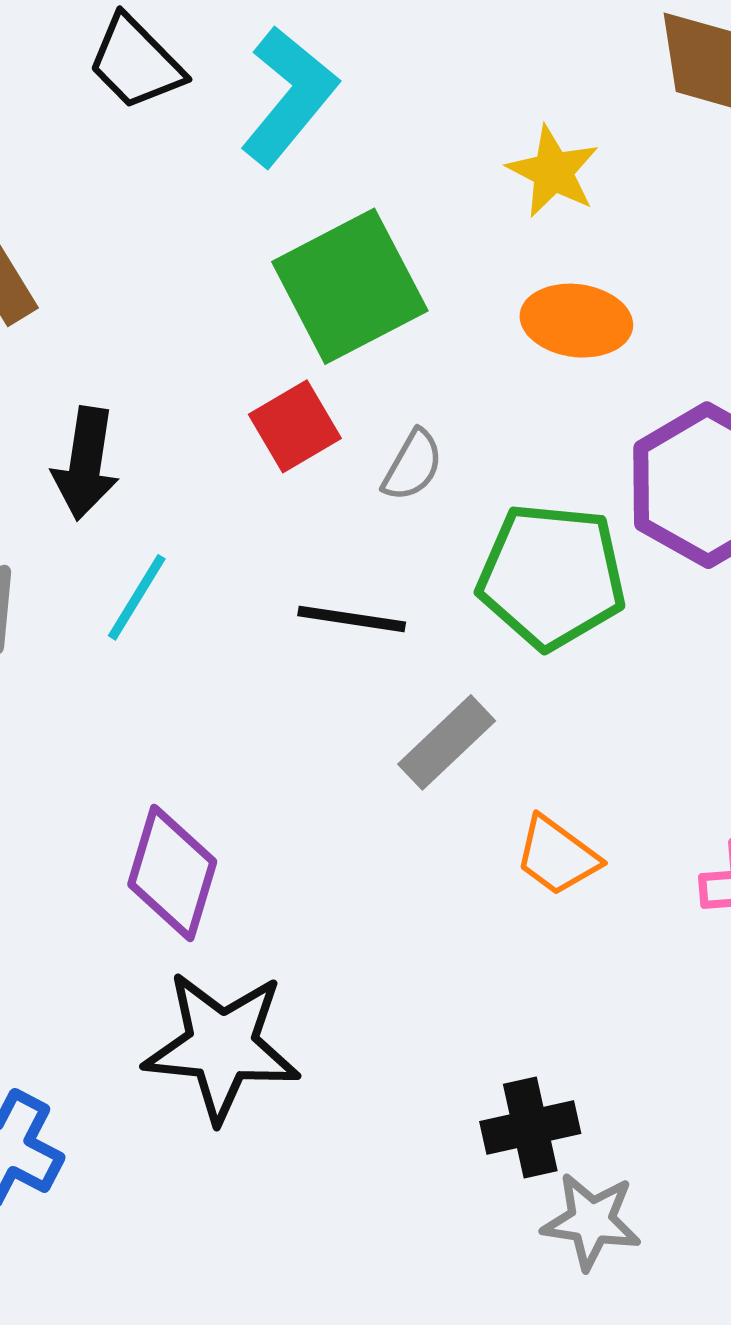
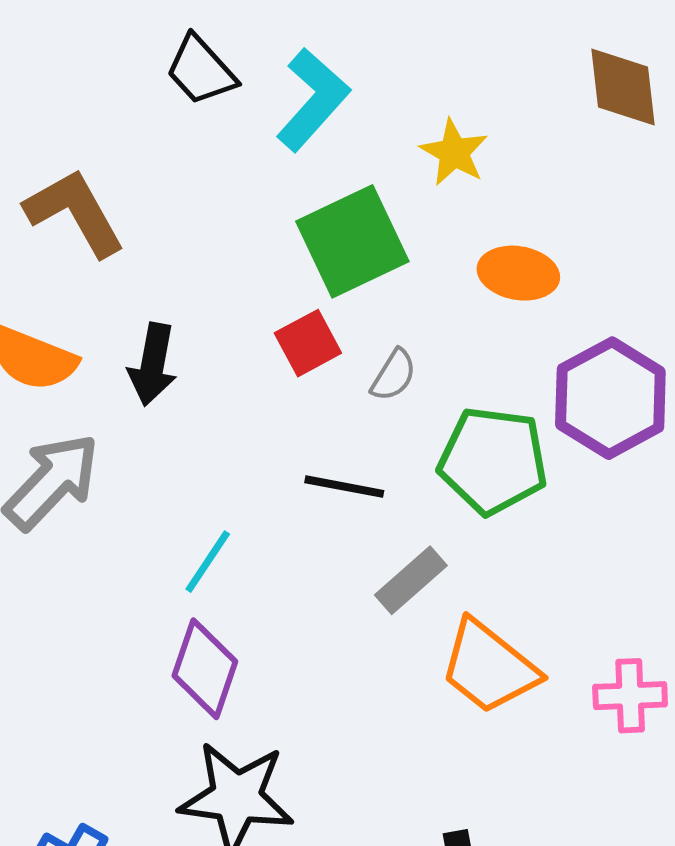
yellow star: (553, 172) -> (454, 152), moved
cyan line: (137, 597) -> (208, 562), moved
orange trapezoid: (557, 856) -> (489, 667), size x1.6

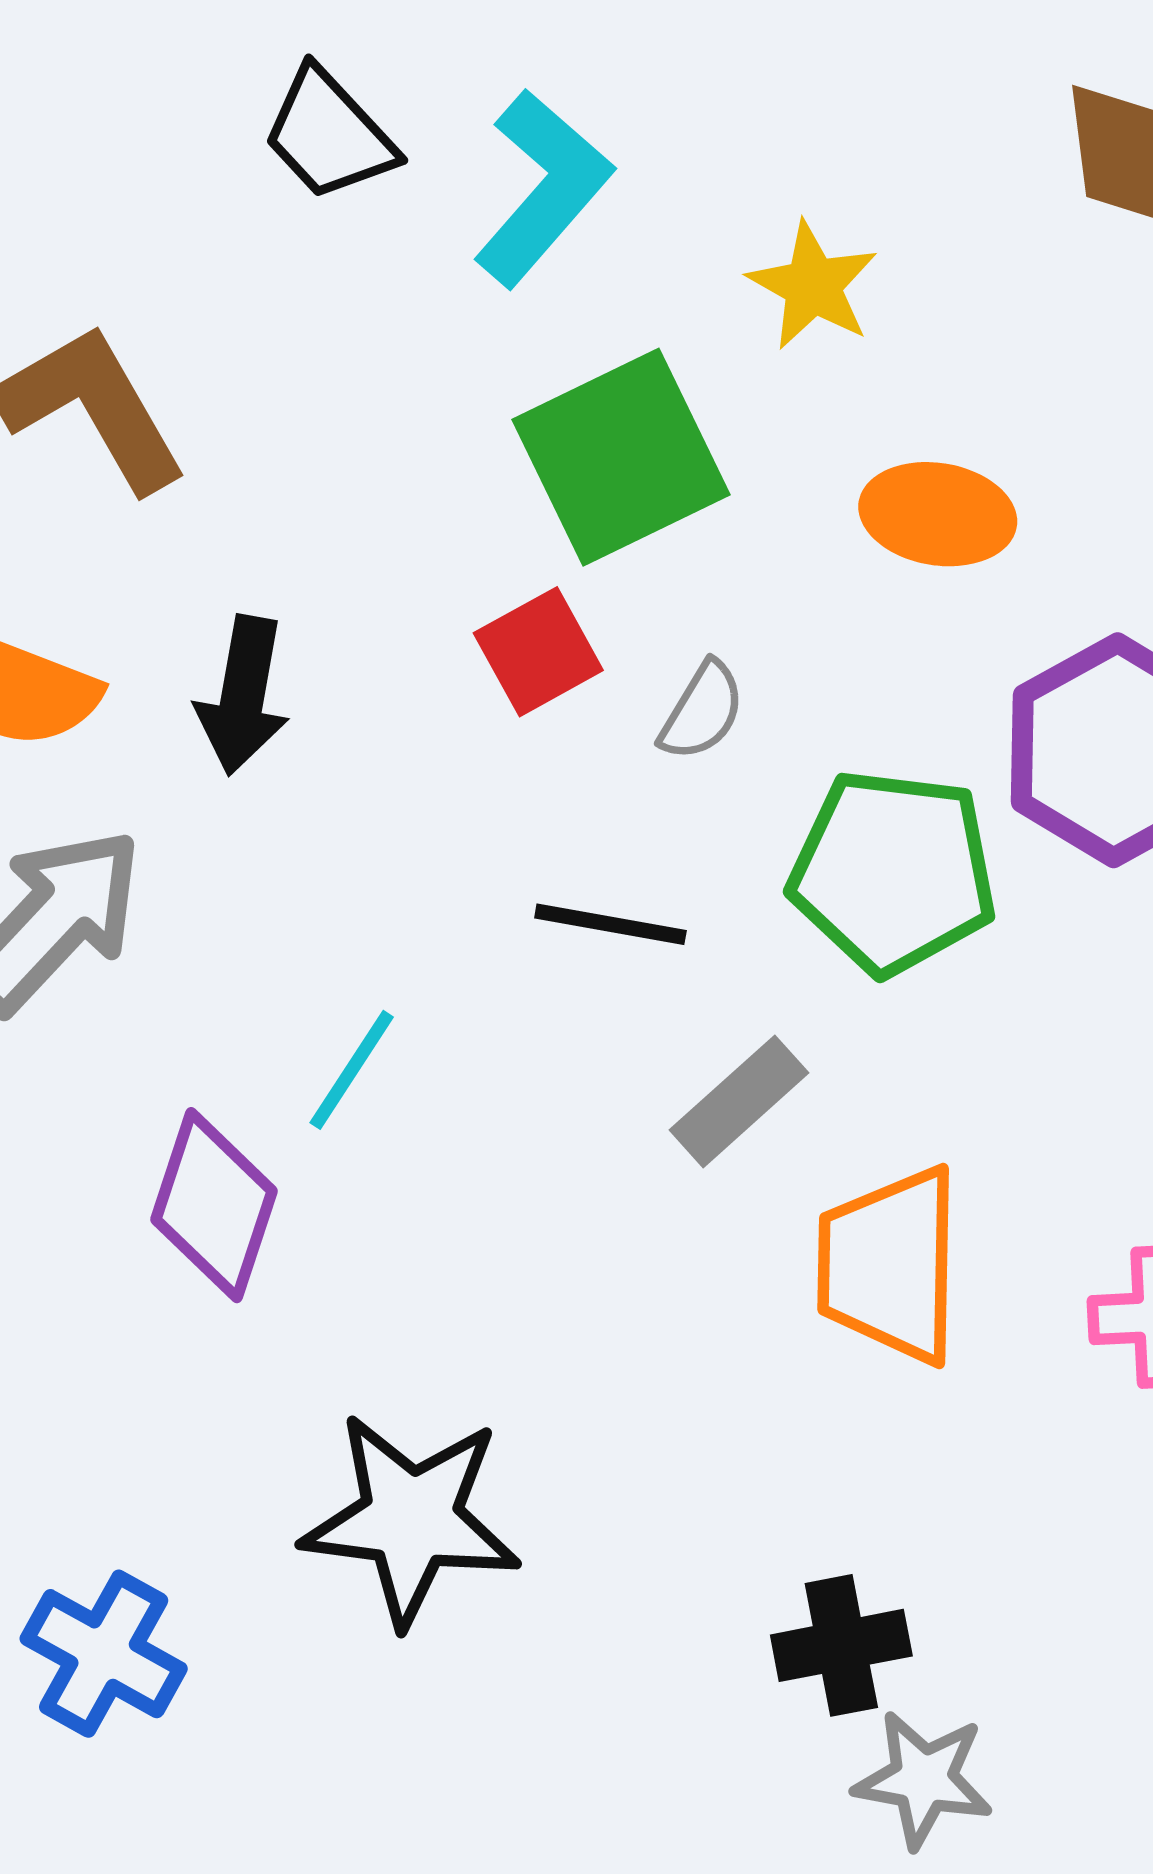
orange trapezoid: (489, 667) -> (890, 1265), turned 53
purple diamond: (205, 669) -> (214, 1205), moved

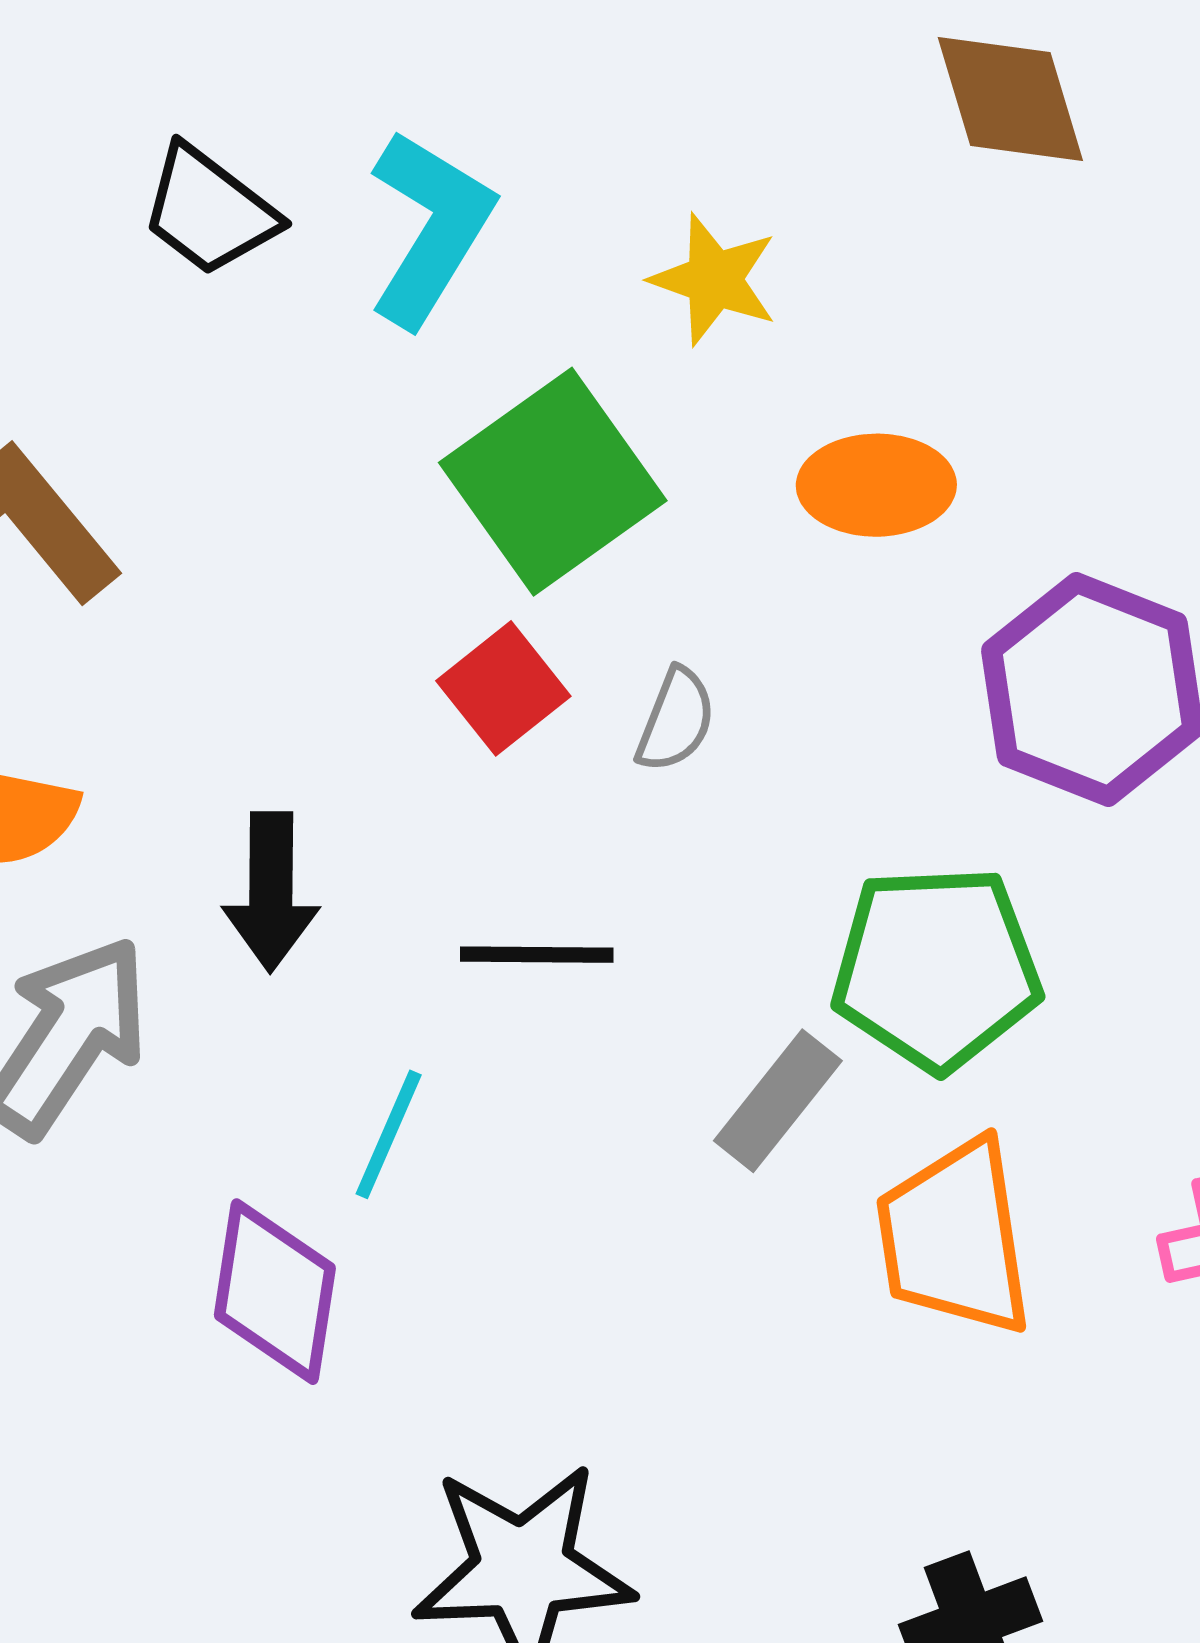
black arrow: (243, 695) -> (271, 892), moved
green pentagon: (893, 872) -> (936, 968), moved
black line: (610, 924) -> (537, 955), moved

